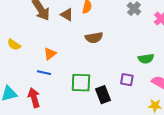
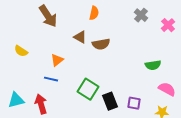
brown triangle: (67, 15) -> (80, 37), moved
purple square: (127, 80) -> (134, 103), moved
green square: (81, 83) -> (88, 89), turned 30

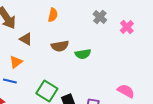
brown triangle: (80, 37) -> (26, 39), moved
green semicircle: (153, 65) -> (83, 54), moved

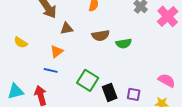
pink cross: (127, 27) -> (168, 16), size x1.5
brown triangle: (26, 39) -> (67, 28), turned -40

